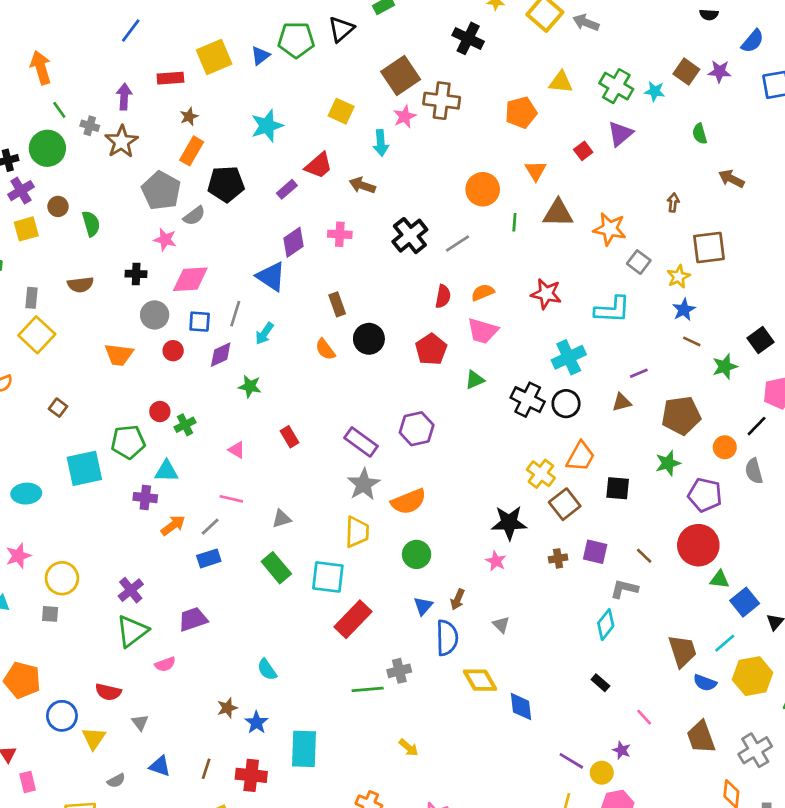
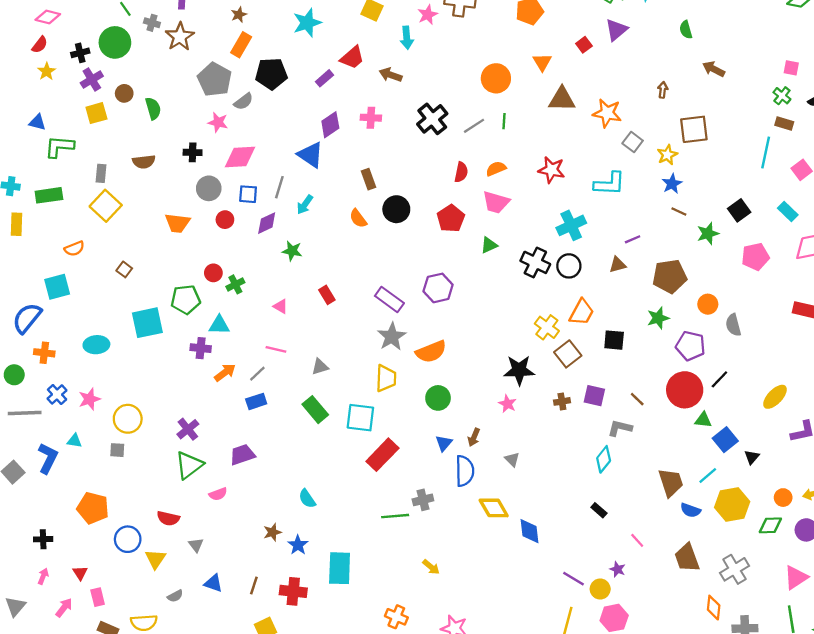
green line: (514, 222) -> (504, 121), moved
black line: (757, 426) -> (719, 379), moved

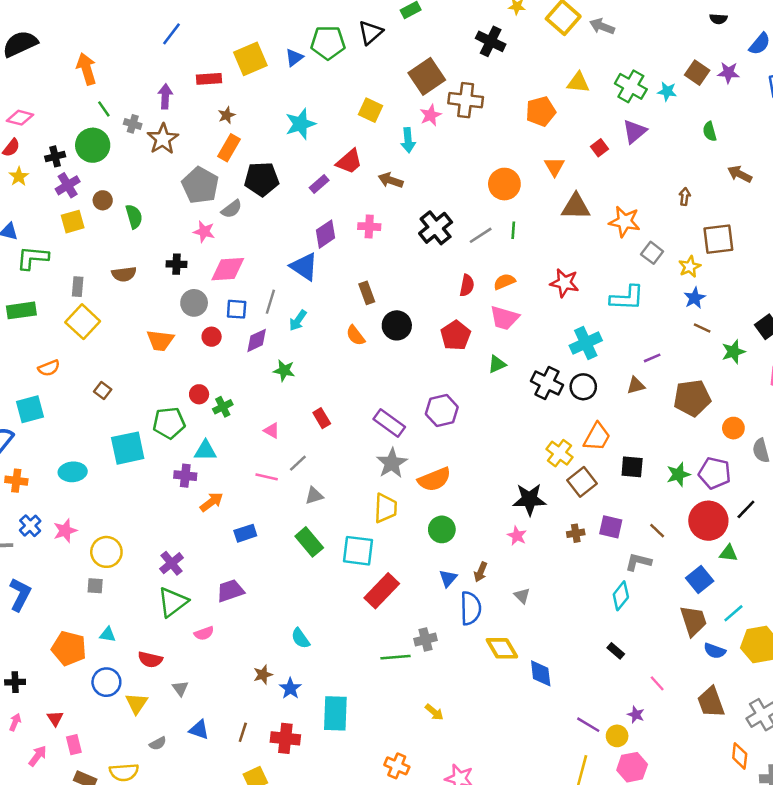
green star: (658, 318) -> (678, 474), moved
gray line: (257, 374) -> (298, 463), moved
blue square: (725, 440) -> (700, 579), moved
cyan triangle: (74, 441) -> (108, 635), moved

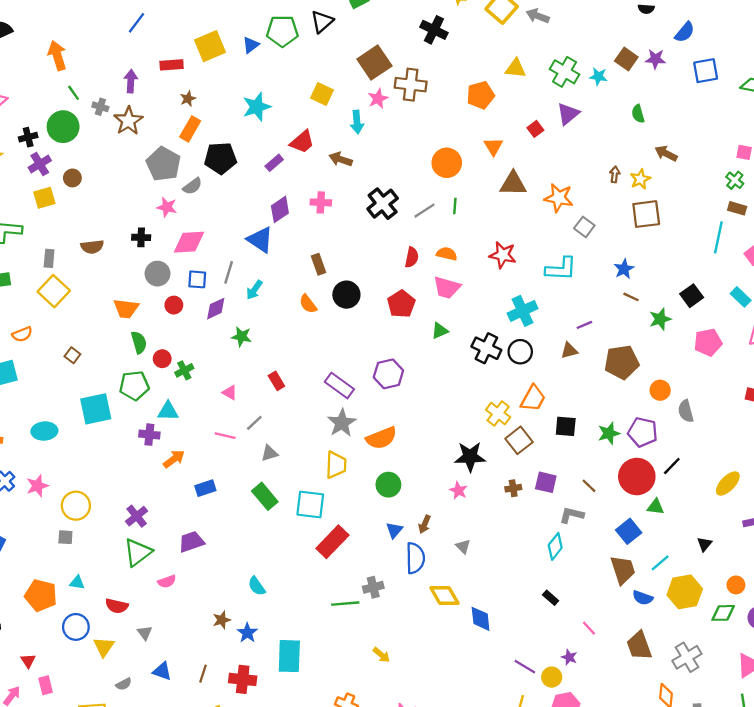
green semicircle: (134, 217) -> (139, 342), moved
yellow star: (690, 267) -> (640, 179), moved
orange semicircle: (504, 282) -> (447, 254), turned 36

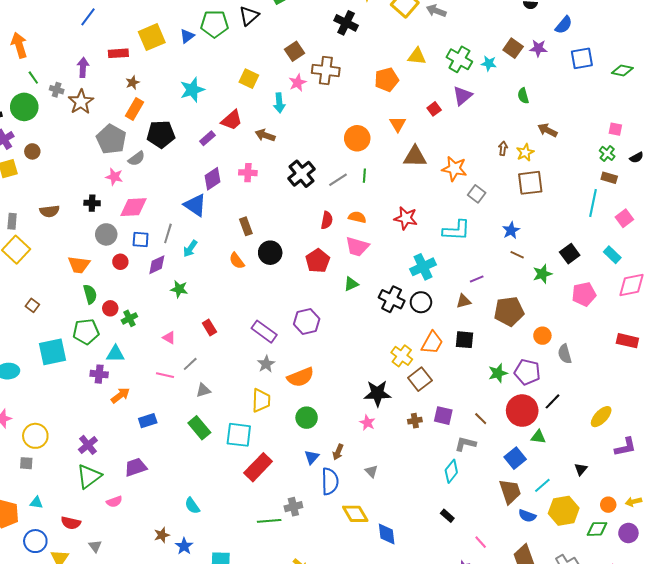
brown square: (374, 62) -> (294, 51), size x0.7
gray star: (342, 423) -> (266, 364), size x0.7
black square: (566, 426) -> (464, 340), moved

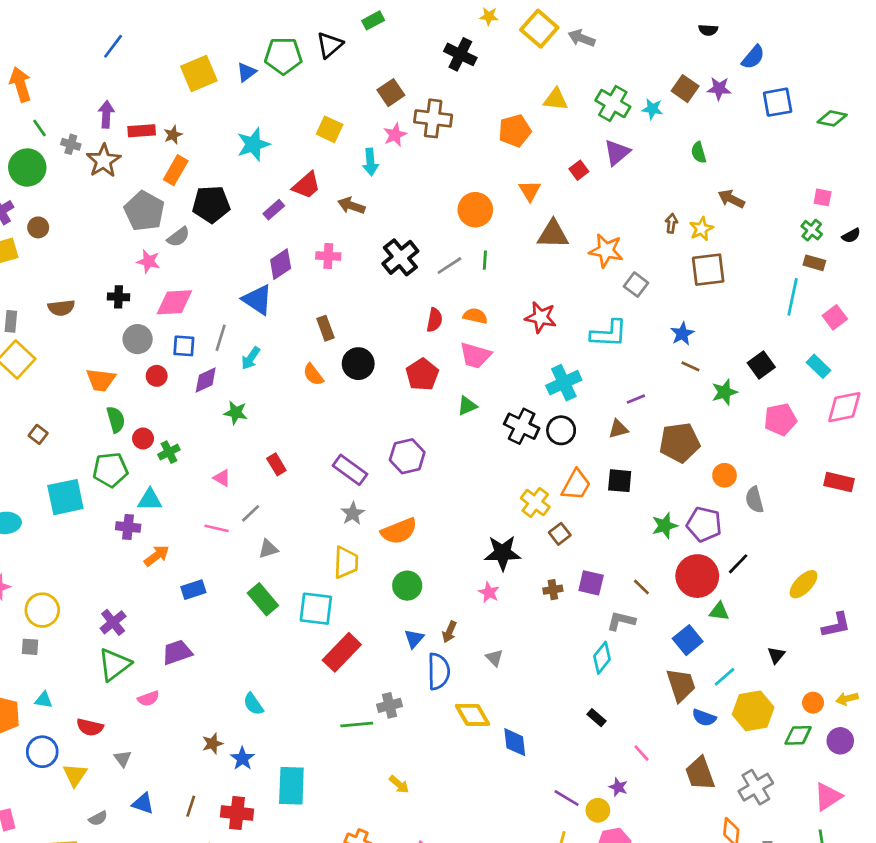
red rectangle: (118, 53) -> (142, 131), moved
brown square: (420, 379) -> (560, 534), size x0.7

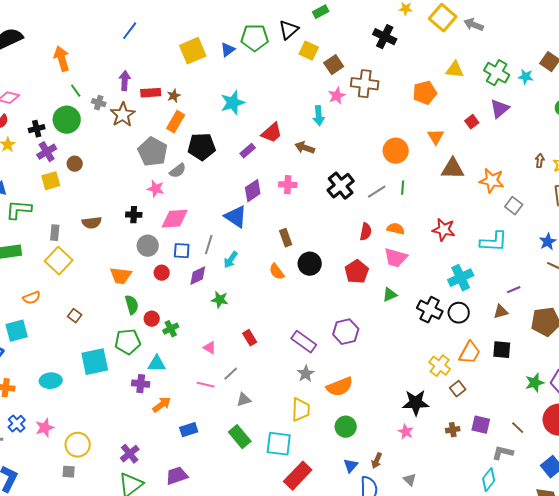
yellow square: (330, 129) -> (309, 51), moved

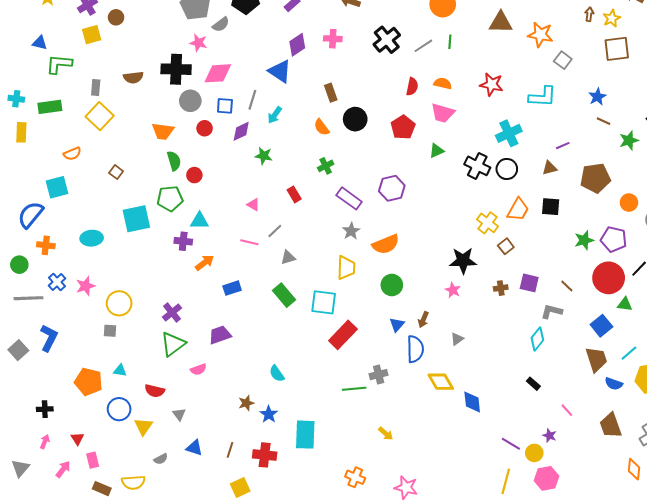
black cross: (134, 215) -> (176, 69), size x1.8
green cross: (171, 329) -> (326, 166), moved
gray triangle: (410, 480) -> (457, 339), turned 40

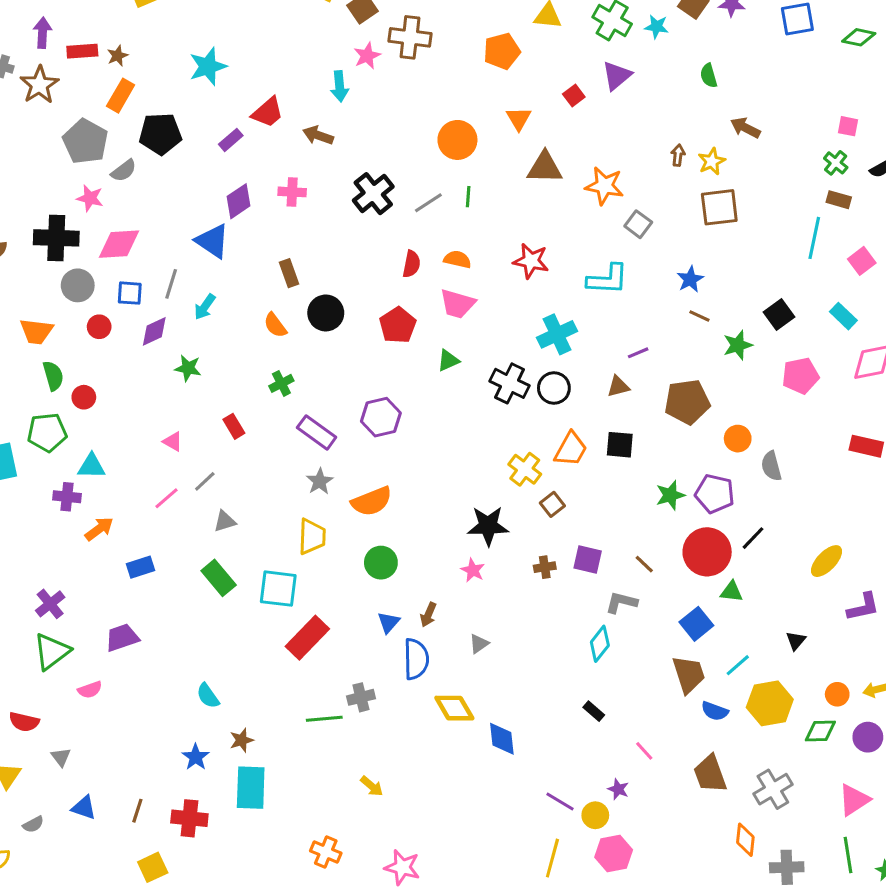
pink line: (249, 242) -> (167, 498), turned -54
brown star: (246, 403) -> (242, 740), moved

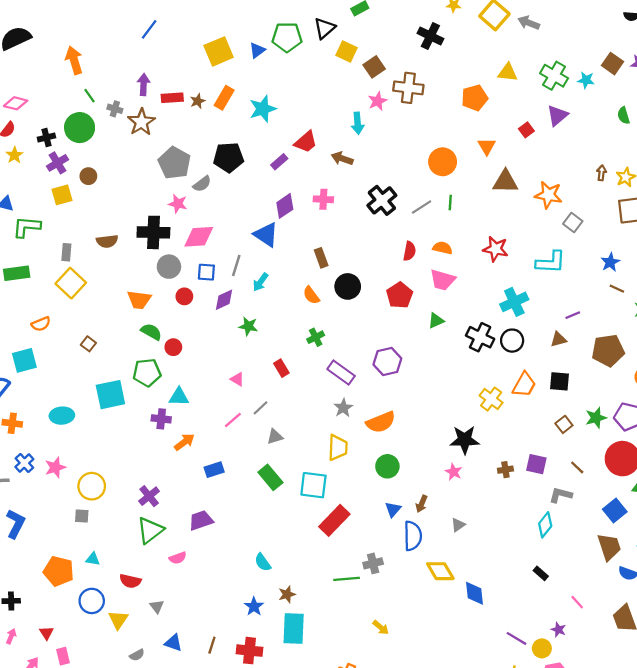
orange rectangle: (121, 96) -> (224, 98), moved
green semicircle: (53, 376) -> (151, 332), turned -45
brown square: (552, 504) -> (564, 424), moved

